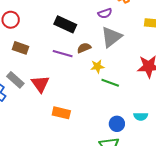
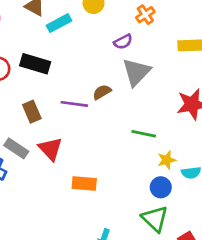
black rectangle: (65, 24) -> (35, 64), moved
brown rectangle: (20, 48) -> (32, 112), moved, turned 56
yellow star: (97, 66) -> (167, 160), moved

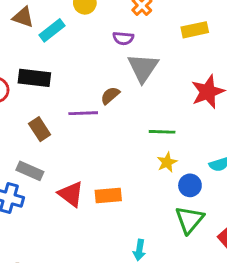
purple semicircle: (123, 42) -> (123, 38), turned 42
red triangle: (50, 149) -> (71, 194), moved
yellow star: (167, 160) -> (167, 162), moved
green triangle: (155, 219) -> (190, 220), turned 36

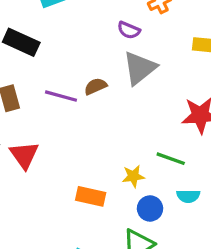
green line: (162, 132) -> (171, 159), moved
red triangle: (71, 194) -> (24, 155), moved
orange rectangle: (108, 195) -> (91, 196), moved

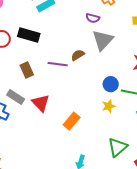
orange rectangle: (91, 196) -> (72, 121), moved, turned -54
blue circle: (150, 208) -> (111, 84), moved

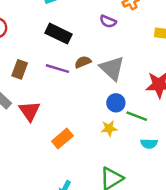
black rectangle: (29, 35) -> (59, 34), moved
gray triangle: (103, 40) -> (112, 68), moved, turned -40
brown rectangle: (27, 70) -> (20, 69), turned 35

